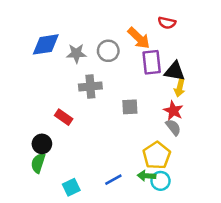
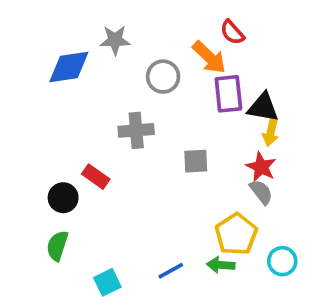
red semicircle: (167, 23) -> (232, 32), moved, turned 36
gray star: (76, 53) -> (115, 40), moved
black circle: (42, 144) -> (63, 198), moved
cyan circle: (161, 181) -> (282, 261), moved

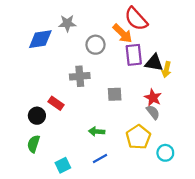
red semicircle: (232, 32) -> (136, 19), size x1.6
yellow arrow: (271, 132) -> (166, 69), moved
green arrow: (221, 265) -> (97, 131), moved

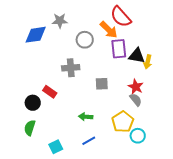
cyan circle: (165, 153) -> (138, 136), moved

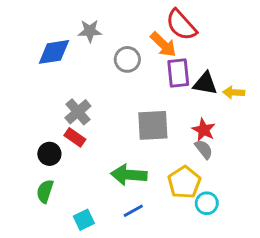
yellow arrow: (148, 62) -> (234, 92), moved, turned 80
gray cross: (71, 68) -> (78, 112), moved, turned -36
gray square: (102, 84) -> (153, 125), size x1.6
green arrow: (86, 117) -> (129, 175), size x1.6

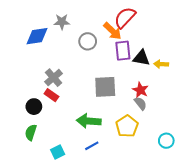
red semicircle: (181, 25) -> (125, 18), turned 85
cyan circle: (207, 203) -> (166, 141), moved

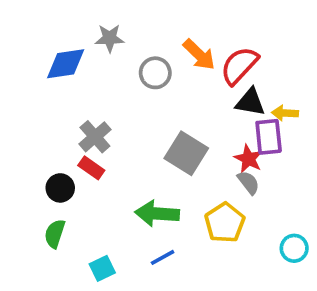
red semicircle: (125, 18) -> (239, 66), moved
purple rectangle: (123, 51) -> (269, 137), moved
gray square: (105, 87) -> (186, 153), turned 35

